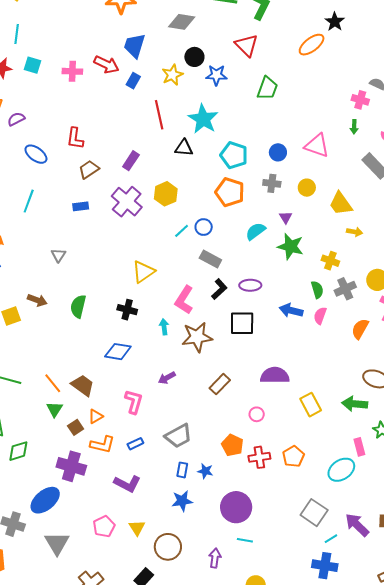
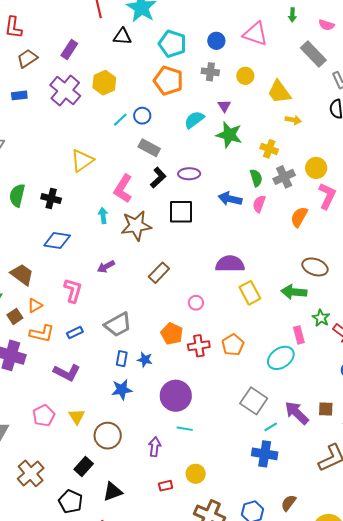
black cross: (127, 310) -> (51, 198), moved
purple semicircle: (275, 375) -> (230, 264), moved

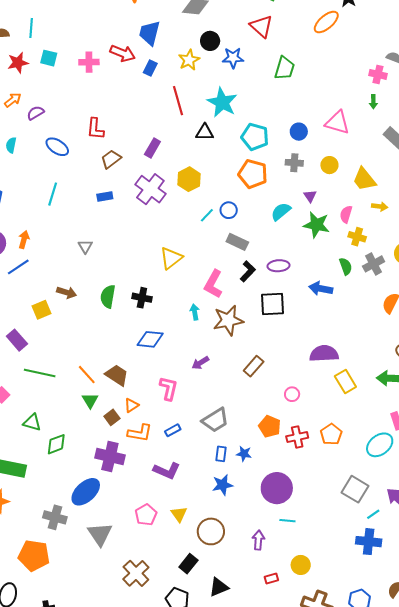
pink semicircle: (259, 204) -> (346, 214), moved

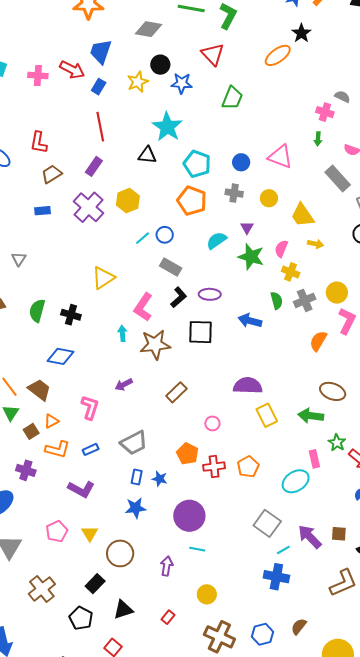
red line: (178, 101) -> (100, 127), moved
blue diamond: (150, 339) -> (61, 356), moved
purple cross: (110, 457) -> (26, 470), size x0.7
red rectangle: (271, 578) -> (168, 617), moved, turned -40

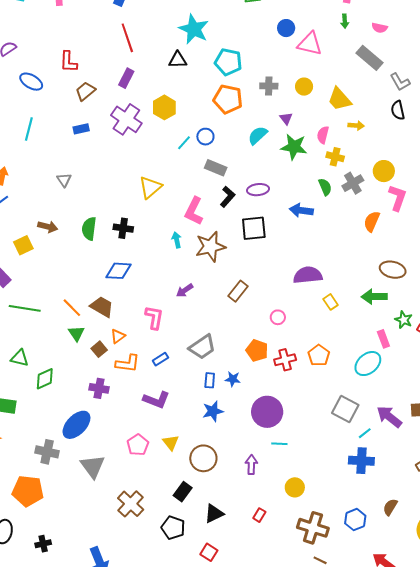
blue circle: (241, 162) -> (286, 28), moved
yellow rectangle: (267, 415) -> (331, 302), size x0.7

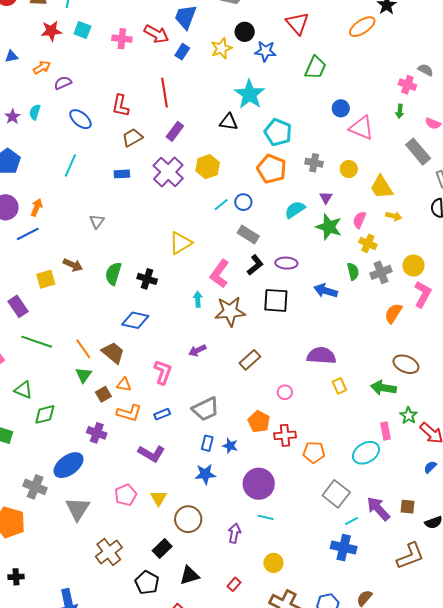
red line: (127, 38) -> (164, 93), moved
orange triangle: (118, 336) -> (124, 385), turned 35
orange pentagon: (319, 355) -> (314, 452), moved, turned 30

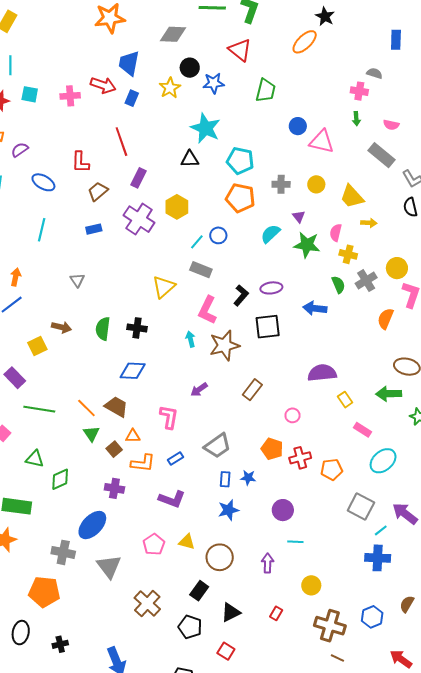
gray rectangle: (248, 234) -> (201, 270), moved
pink rectangle: (385, 431) -> (363, 430), moved, turned -36
purple circle: (259, 484) -> (283, 510), size x0.7
yellow triangle: (159, 498) -> (187, 542), turned -36

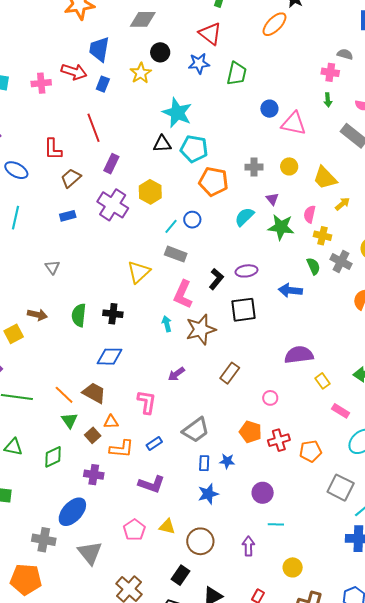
blue star: (214, 83) -> (199, 63), moved
cyan pentagon: (240, 161) -> (194, 149), moved
yellow arrow: (369, 223) -> (343, 204), turned -42
gray cross: (366, 281) -> (341, 262), turned -30
green diamond: (60, 479) -> (53, 457), moved

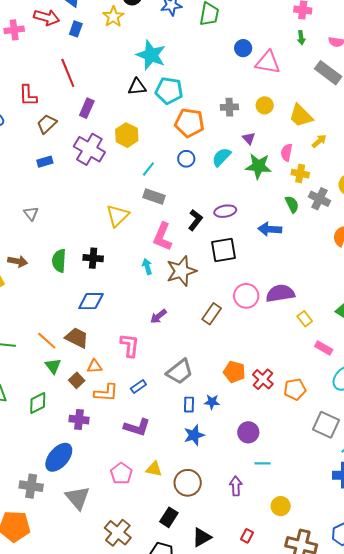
blue circle: (192, 220) -> (186, 159), moved
pink circle: (270, 398) -> (246, 296), moved, size x1.6
red cross: (279, 440) -> (263, 379), turned -30

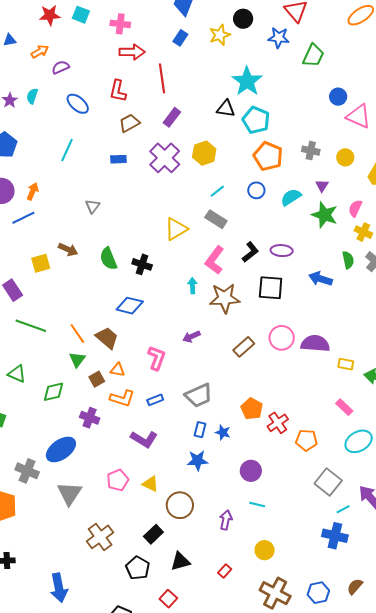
red arrow: (47, 17) -> (132, 52), moved, turned -30
green semicircle: (59, 261) -> (108, 259), turned -40
yellow rectangle: (305, 319) -> (346, 364), moved, turned -56

